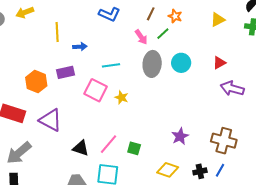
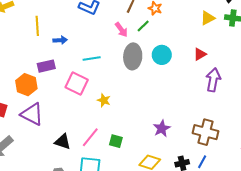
yellow triangle: (218, 20) -> (208, 18), moved
orange hexagon: (36, 82) -> (26, 85), moved
purple arrow: (232, 88) -> (213, 80), turned 85
yellow star: (122, 97) -> (104, 100), moved

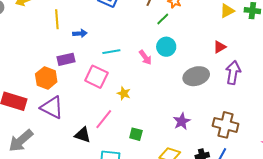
pink arrow: (121, 30) -> (145, 57), moved
cyan circle: (162, 55) -> (166, 47), moved
gray ellipse: (133, 56) -> (196, 76), moved, turned 70
pink line: (90, 137) -> (104, 119), moved

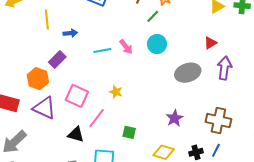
pink arrow: (145, 57) -> (126, 47), moved
purple rectangle: (66, 59) -> (57, 59), turned -30
pink square: (96, 77) -> (77, 96), moved

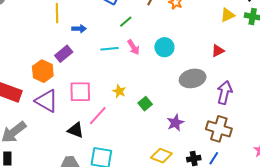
green line: (153, 16) -> (126, 22), moved
purple arrow: (224, 68) -> (225, 92), moved
pink square: (77, 96) -> (80, 92), turned -30
green square: (129, 132) -> (145, 104), moved, turned 32

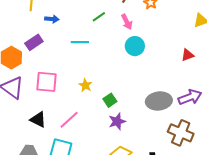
pink arrow: (133, 47) -> (127, 22), moved
gray ellipse: (193, 78) -> (159, 101), moved
purple arrow: (225, 92) -> (190, 97), turned 50
pink line: (98, 116) -> (69, 120), moved
purple star: (175, 123) -> (117, 121), moved

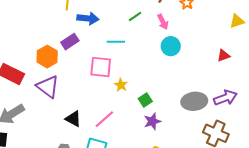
blue arrow: (52, 19) -> (88, 18), size x1.5
pink square: (46, 82) -> (101, 67), moved

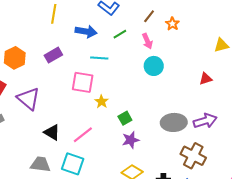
blue arrow: (88, 18) -> (86, 31), moved
orange hexagon: (47, 57) -> (15, 58), moved

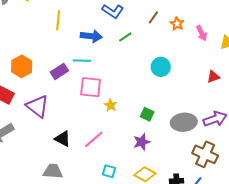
pink arrow: (147, 41) -> (202, 33), moved
purple rectangle: (53, 55) -> (59, 71), moved
cyan line: (99, 58) -> (82, 61), moved
green square: (125, 118) -> (147, 114), moved, turned -32
cyan square: (73, 164) -> (109, 171), moved, size x0.6

